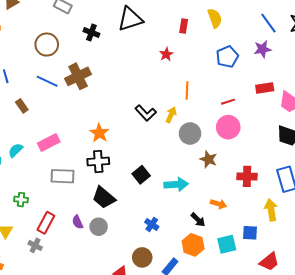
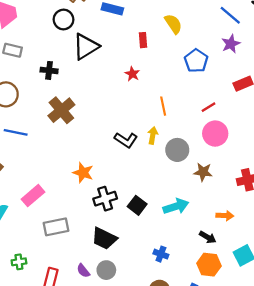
brown cross: (78, 76) -> (61, 110), moved
black cross: (98, 161) -> (105, 199), moved

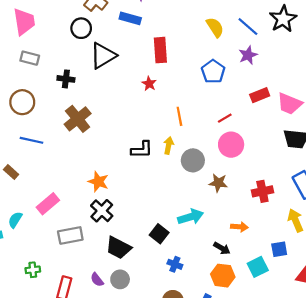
yellow semicircle: (173, 24) -> (215, 27), moved
red rectangle: (143, 40) -> (160, 50), size x1.6
black L-shape: (126, 140) -> (142, 150), turned -35
black cross: (105, 199) -> (102, 211), moved, turned -30
black square: (137, 205) -> (159, 234), moved

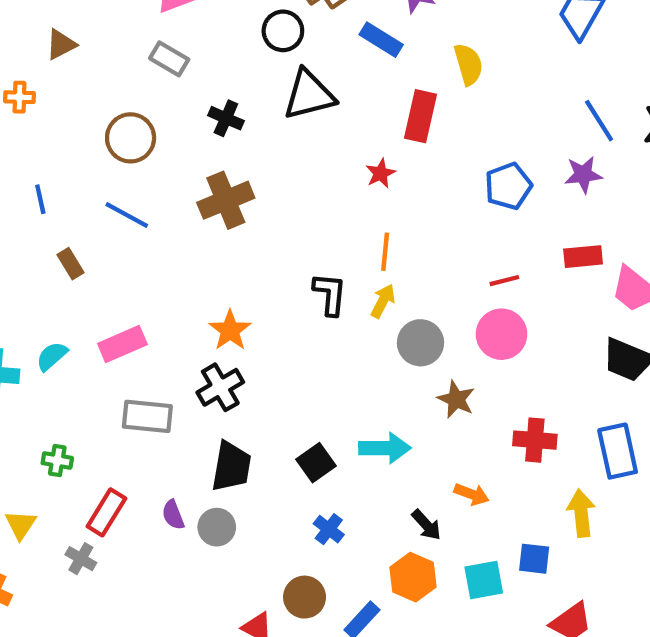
yellow semicircle: (215, 27) -> (468, 64), moved
orange line: (179, 116) -> (385, 252), moved
black L-shape: (142, 150) -> (330, 294), turned -100
black trapezoid: (118, 248) -> (231, 466), turned -124

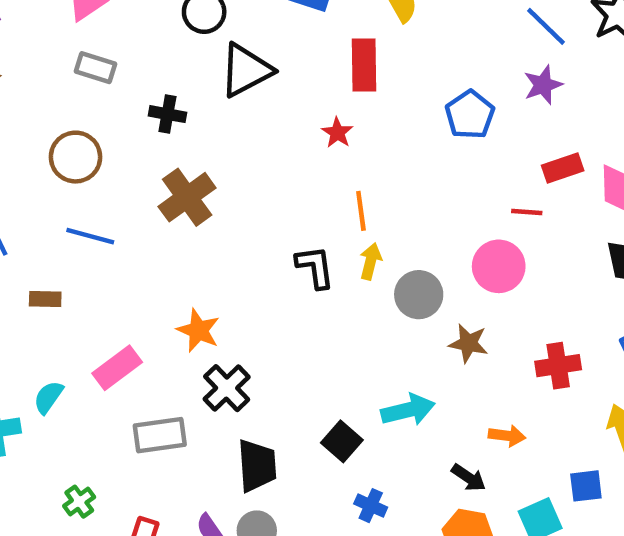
brown rectangle: (71, 264) -> (45, 299), turned -44
red line: (504, 281) -> (527, 212), moved, turned 32
orange star: (230, 330) -> (198, 330), moved
green cross: (57, 461) -> (79, 502), turned -32

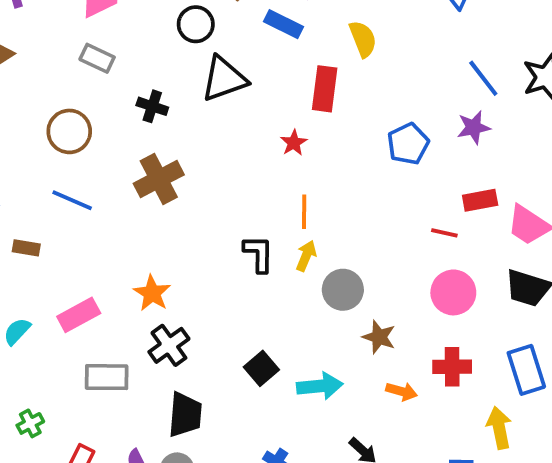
pink circle: (499, 266) -> (453, 292), moved
orange arrow: (507, 436) -> (402, 391), moved
black square: (342, 441) -> (261, 368), moved

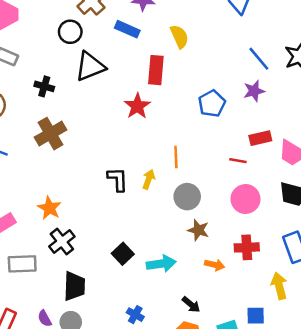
red star: (294, 143) -> (137, 106), size x1.5
orange line: (304, 212) -> (176, 157), moved
gray circle: (343, 290) -> (187, 197), moved

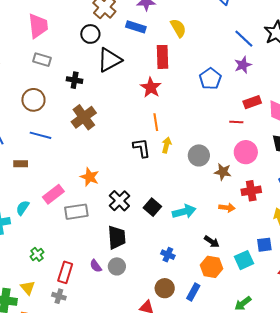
orange line: (176, 157) -> (156, 122), moved
brown star: (198, 230) -> (223, 172), moved
black cross: (62, 242) -> (119, 201), moved
gray rectangle: (22, 264) -> (76, 212), moved

